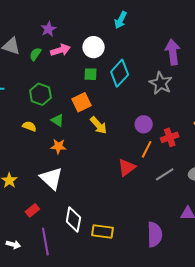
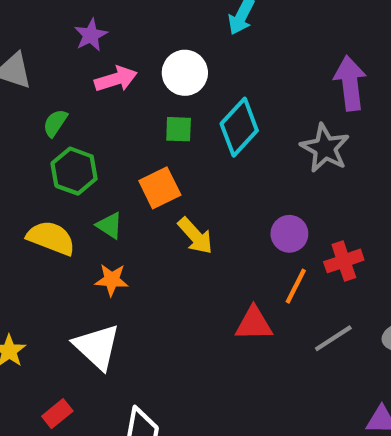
green semicircle: (35, 54) -> (55, 123), moved
yellow semicircle: (29, 126) -> (51, 238), size x1.6
red triangle: (127, 167) -> (254, 324), turned 36

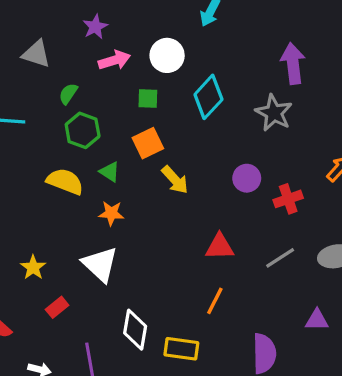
green square: (179, 129) -> (148, 98), moved
orange line: (296, 286) -> (215, 301), moved
red rectangle: (57, 414) -> (57, 307), moved

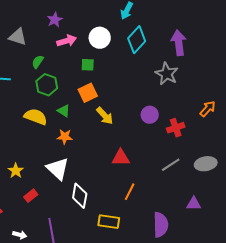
cyan diamond: (208, 97) -> (137, 40), moved
red triangle: (220, 247) -> (121, 158), moved
white diamond: (135, 330) -> (80, 196), moved

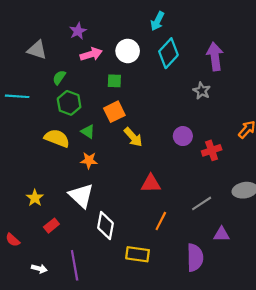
gray star: (167, 74) -> (202, 91), size x0.7
gray line: (171, 165) -> (202, 203), moved
purple triangle: (194, 204) -> (222, 234), moved

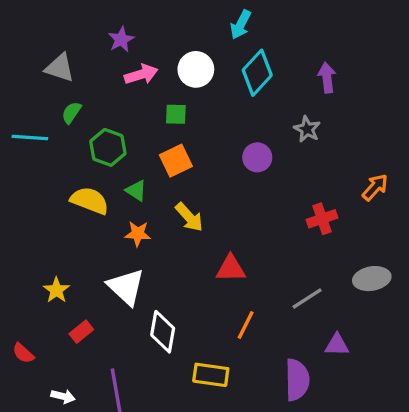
purple arrow: (215, 57) -> (327, 78), size x0.7
green semicircle: (59, 77) -> (71, 113), moved
purple circle: (183, 136) -> (257, 157), moved
yellow arrow: (133, 137) -> (189, 217), moved

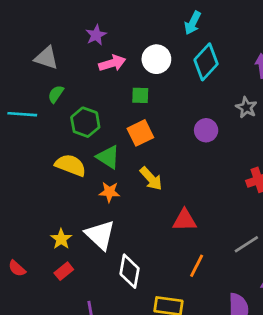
green triangle: (136, 191) -> (108, 157), size x1.4
yellow star: (56, 290) -> (61, 239), moved
red semicircle: (23, 353) -> (17, 268), moved

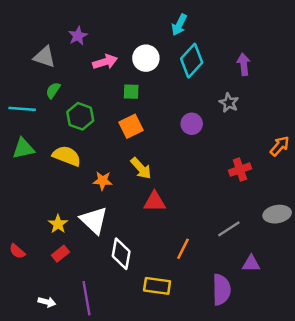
purple star: (96, 35) -> (78, 36), moved
green triangle: (108, 157) -> (23, 148), moved, turned -45
red triangle: (185, 220) -> (155, 202), moved

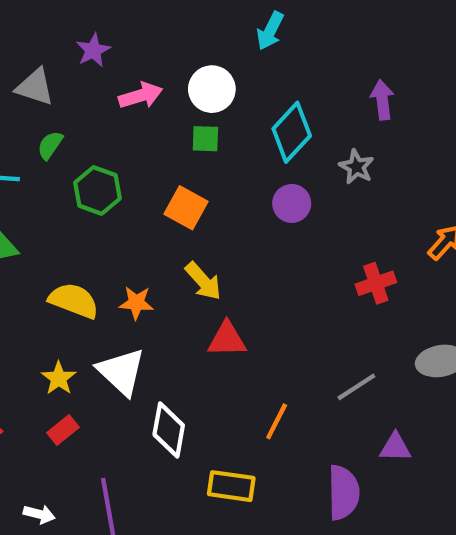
cyan diamond: (192, 61) -> (292, 132), moved
green square: (131, 92) -> (205, 139), moved
orange square: (131, 126) -> (186, 208), turned -35
yellow semicircle: (67, 156) -> (74, 301), moved

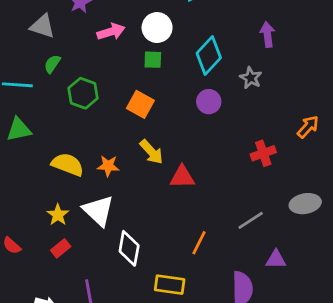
red triangle: (227, 339) -> (182, 177), moved

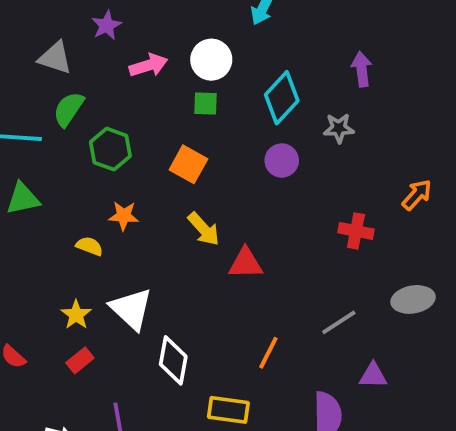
green semicircle: (52, 64) -> (69, 109), size x1.4
gray star: (251, 78) -> (339, 128), turned -30
red cross: (263, 153) -> (356, 231), turned 30
yellow semicircle: (68, 164) -> (89, 246), size x0.6
orange star: (108, 166) -> (124, 216), moved

